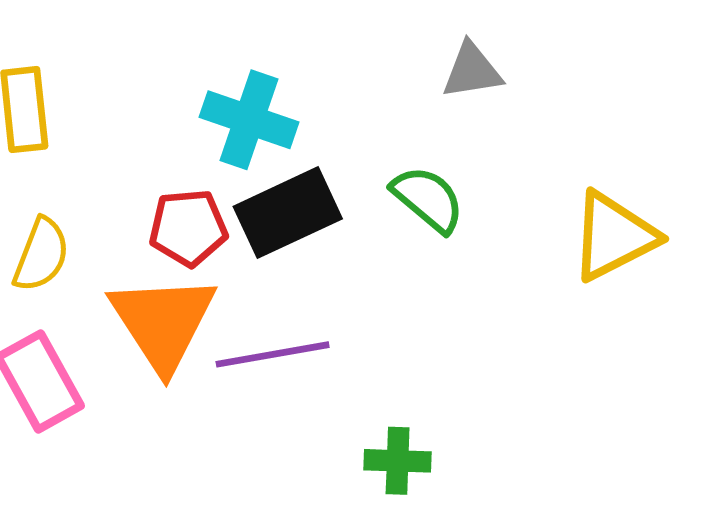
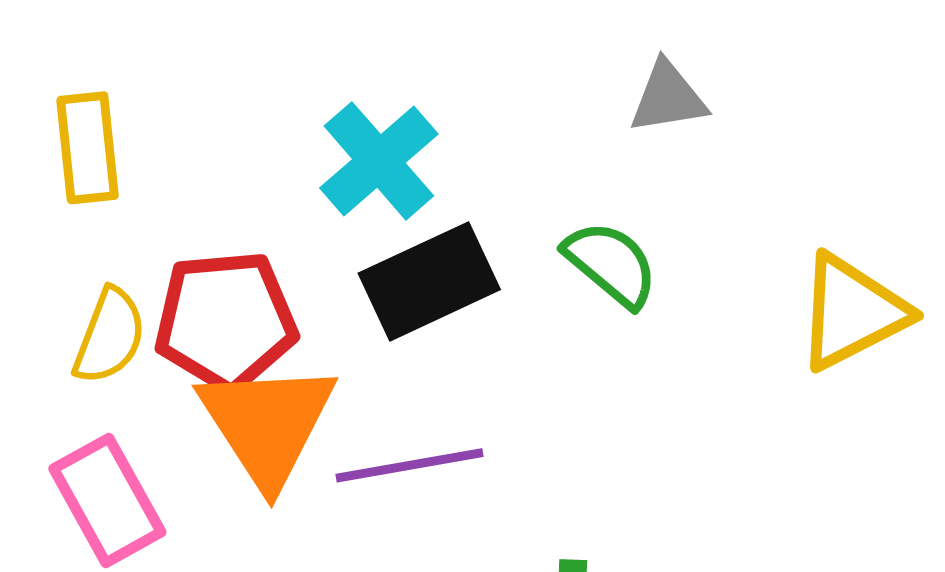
cyan cross: (249, 120) -> (379, 161), turned 30
red pentagon: (188, 228) -> (226, 321), moved, size x1.4

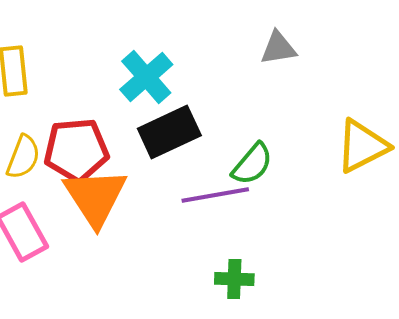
green semicircle: (611, 264) -> (252, 164), moved, turned 90
purple line: (410, 465) -> (215, 195), moved

